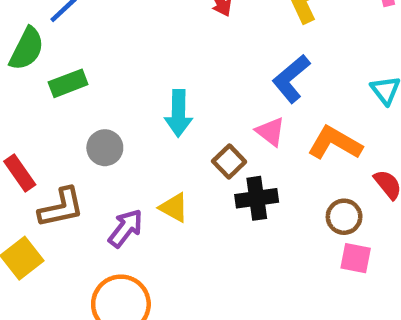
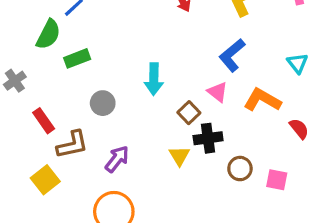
yellow triangle: (174, 208) -> (179, 156), moved, turned 30
brown circle: (344, 217) -> (240, 169), moved

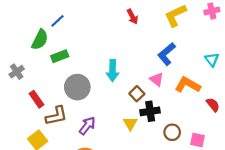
gray circle: (103, 103) -> (77, 87), size x1.5

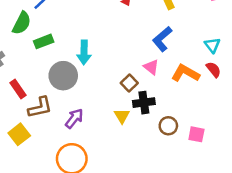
cyan arrow: (113, 71) -> (84, 52), moved
red semicircle: (213, 105) -> (214, 70), moved

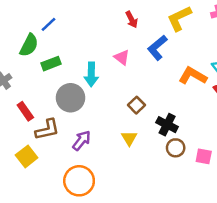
blue L-shape: (162, 39) -> (157, 48), moved
pink triangle: (151, 67) -> (122, 57), moved
orange L-shape: (185, 73) -> (193, 76), moved
black cross: (144, 103) -> (167, 125), moved, turned 35

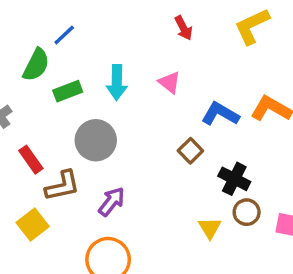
blue L-shape: (157, 48) -> (220, 114), moved, turned 70
cyan arrow: (91, 75) -> (117, 82), moved
yellow triangle: (129, 138) -> (210, 228), moved

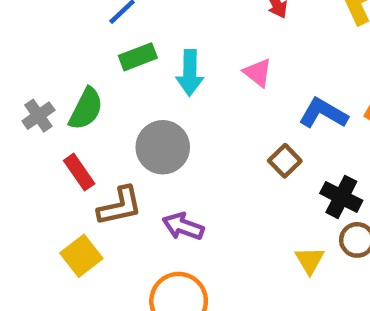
green semicircle: (36, 65) -> (86, 109), moved
green rectangle: (68, 91) -> (138, 57), moved
purple arrow: (112, 202) -> (183, 226), turned -108

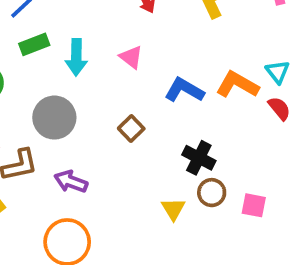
brown square: (285, 161) -> (131, 129), moved

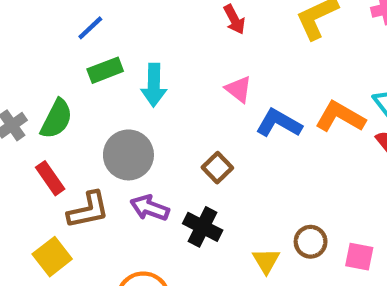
pink triangle: (131, 57) -> (239, 89), moved
black cross: (199, 158) -> (203, 227), moved
purple arrow: (71, 182) -> (150, 208), moved

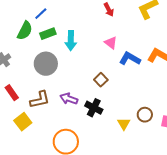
green semicircle: (56, 119) -> (25, 31), moved
gray circle: (128, 155) -> (46, 64), moved
red rectangle: (50, 178) -> (12, 93), moved

